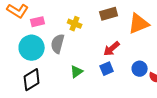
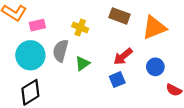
brown rectangle: (109, 14) -> (119, 16), turned 36
blue circle: (140, 69) -> (155, 67), moved
green triangle: (77, 72) -> (82, 63), moved

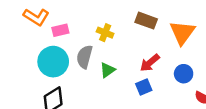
orange triangle: (154, 28) -> (182, 33), turned -32

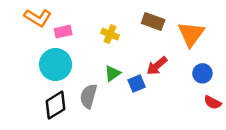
gray semicircle: (85, 57) -> (88, 96), moved
blue circle: (184, 74) -> (202, 73), moved
blue square: (144, 87) -> (137, 84), moved

